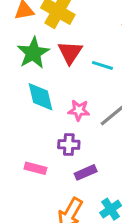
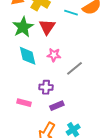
cyan line: (102, 65) -> (71, 13), moved
pink star: (79, 110) -> (54, 55), moved

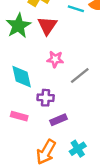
cyan diamond: (28, 56) -> (22, 77), moved

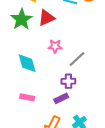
red triangle: (47, 26) -> (46, 18), turned 36
purple cross: (46, 98) -> (68, 81), moved

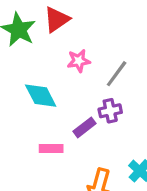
purple rectangle: (61, 98) -> (84, 127), moved

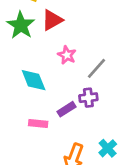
pink star: (79, 61) -> (67, 55), turned 30

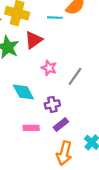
purple cross: (88, 98) -> (52, 104), moved
purple rectangle: (66, 109) -> (61, 125), moved

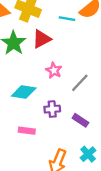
cyan diamond: (23, 92) -> (24, 92), turned -60
purple rectangle: (61, 125) -> (80, 120), moved, turned 64

